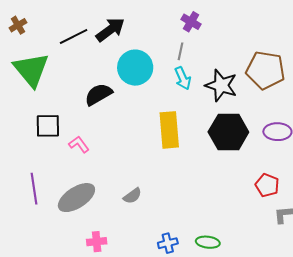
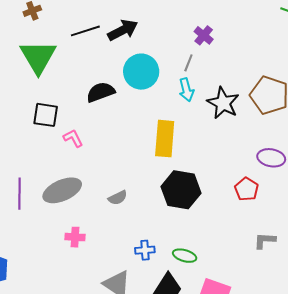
black hexagon: (228, 132) -> (181, 190), moved
red pentagon: (267, 185) -> (246, 189), moved
purple line: (34, 189) -> (20, 194), moved

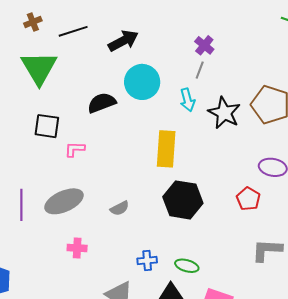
black line: (85, 31) -> (73, 31), moved
gray line: (188, 63) -> (200, 70), moved
pink L-shape: (73, 138) -> (75, 149), turned -60
gray L-shape: (265, 241) -> (267, 250), size x1.4

